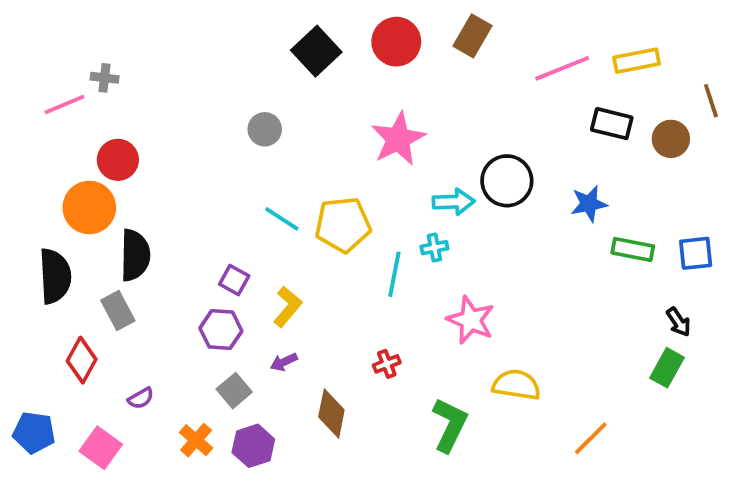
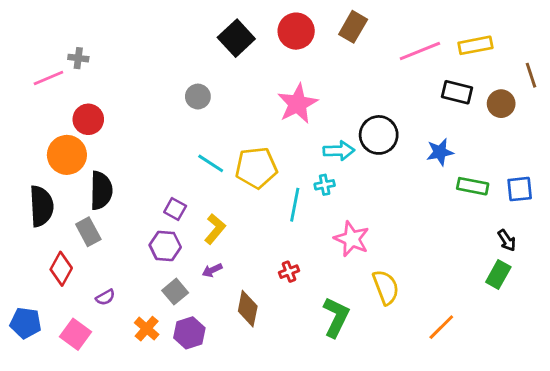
yellow semicircle: (516, 385) -> (386, 287), turned 60

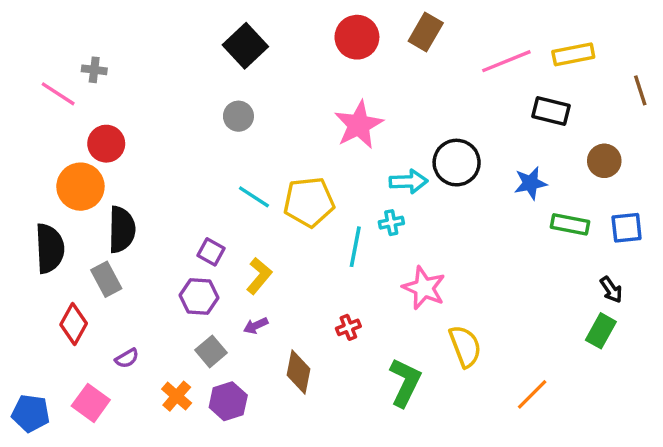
black square: (236, 38) -> (245, 46), moved
pink line: (48, 78) -> (58, 94), turned 56
brown circle: (501, 104) -> (604, 161), moved
blue pentagon: (26, 323) -> (31, 413), moved

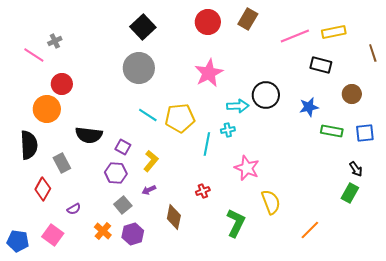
gray cross: (94, 70) -> (55, 41), turned -32
gray circle: (238, 116) -> (139, 68), size x1.8
black semicircle: (122, 230) -> (89, 135), moved, turned 96

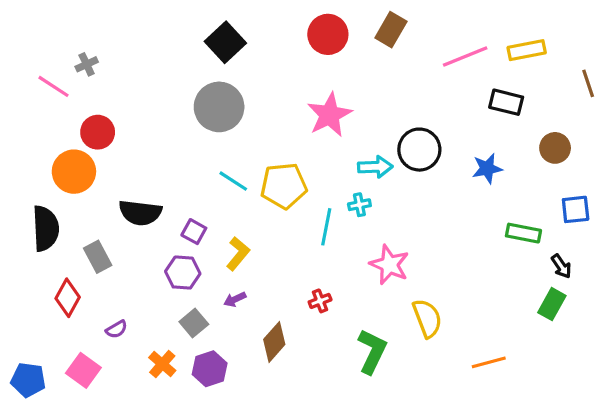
green rectangle: (332, 131) -> (523, 233), moved
brown diamond: (174, 217) -> (274, 342), turned 30
orange line: (310, 230) -> (489, 362), turned 30

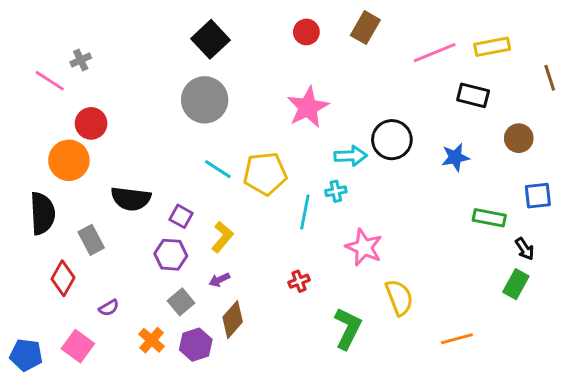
red circle: (328, 34) -> (306, 32), size x0.7
brown diamond: (274, 342) -> (233, 320), moved

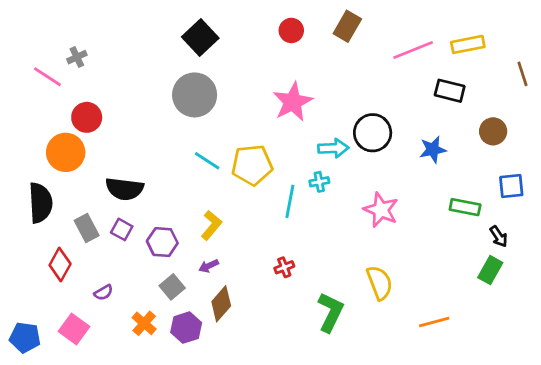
purple square: (181, 216) -> (122, 229), moved
pink star: (364, 247) -> (381, 210), moved

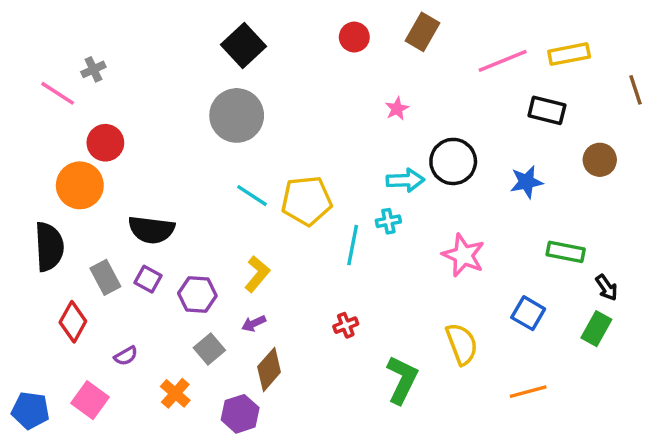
pink star: (293, 102) -> (397, 109), moved, size x0.5
blue square: (511, 186) -> (528, 313), moved, turned 36
purple hexagon: (186, 328) -> (240, 414), moved

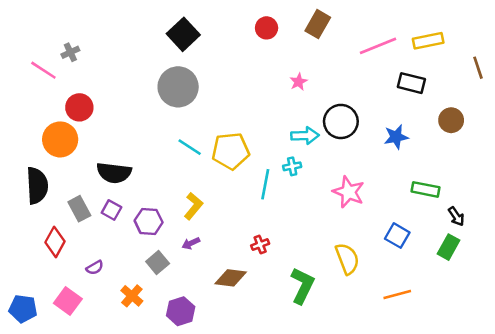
brown diamond: (269, 369) -> (231, 278), moved, turned 56

